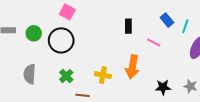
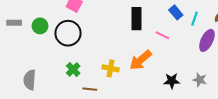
black rectangle: (128, 26) -> (136, 19), size x1.5
orange arrow: (132, 67) -> (141, 60), turned 40
gray semicircle: (30, 74) -> (30, 80), moved

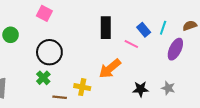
blue rectangle: (176, 12) -> (144, 30), moved
black circle: (68, 33) -> (49, 52), moved
yellow cross: (111, 68) -> (82, 87), moved

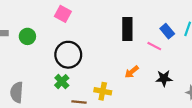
orange arrow: (110, 69) -> (132, 72), size x0.6
black star: (141, 89) -> (164, 78), moved

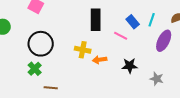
orange arrow: (132, 72) -> (100, 60), turned 32
yellow cross: (103, 91) -> (83, 50), moved

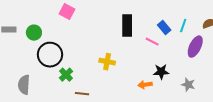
black circle: (41, 44) -> (50, 55), moved
yellow cross: (83, 50) -> (107, 62), moved
orange arrow: (100, 60) -> (145, 85), moved

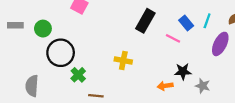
black rectangle: (127, 26) -> (145, 21), turned 30
gray star: (188, 85) -> (203, 86), moved

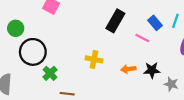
orange arrow: (165, 86) -> (128, 69), moved

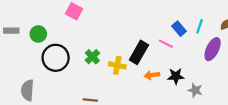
black rectangle: (115, 21) -> (139, 52), moved
green cross: (50, 73) -> (92, 57), moved

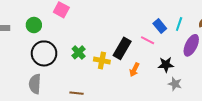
green circle: (38, 34) -> (34, 25), moved
orange arrow: (152, 75) -> (134, 70), turned -56
black star: (176, 76) -> (166, 65), moved
gray semicircle: (27, 90) -> (35, 84), moved

